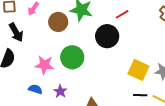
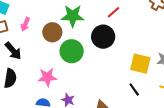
green circle: (72, 57) -> (72, 51), moved
black line: (140, 95) -> (134, 89), moved, turned 64

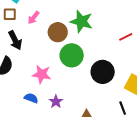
red line: (114, 12) -> (126, 37), moved
black circle: (103, 37) -> (103, 72), moved

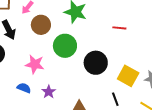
brown circle: (58, 32) -> (41, 25), moved
red line: (126, 37) -> (119, 28), turned 32

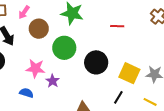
purple star: (49, 92) -> (53, 81), moved
black line: (115, 99) -> (118, 97), turned 56

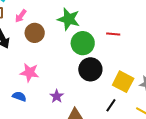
green circle: (64, 48) -> (83, 43), moved
purple star: (53, 81) -> (57, 96), moved

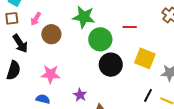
yellow square: (123, 82) -> (145, 58), moved
black line: (111, 105) -> (148, 95), moved

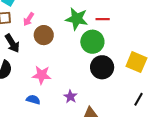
red line: (130, 27) -> (103, 19), moved

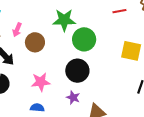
red line: (103, 19) -> (119, 11), moved
black circle: (102, 67) -> (77, 71), moved

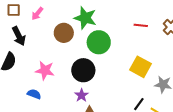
brown circle: (35, 42) -> (64, 33), moved
purple star: (73, 98) -> (82, 95), moved

